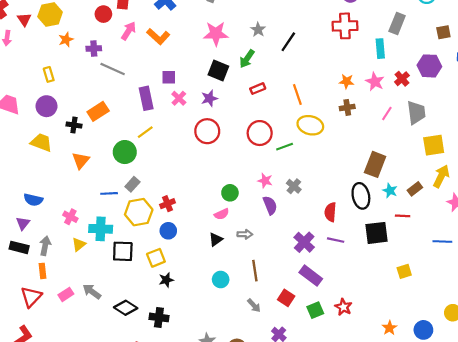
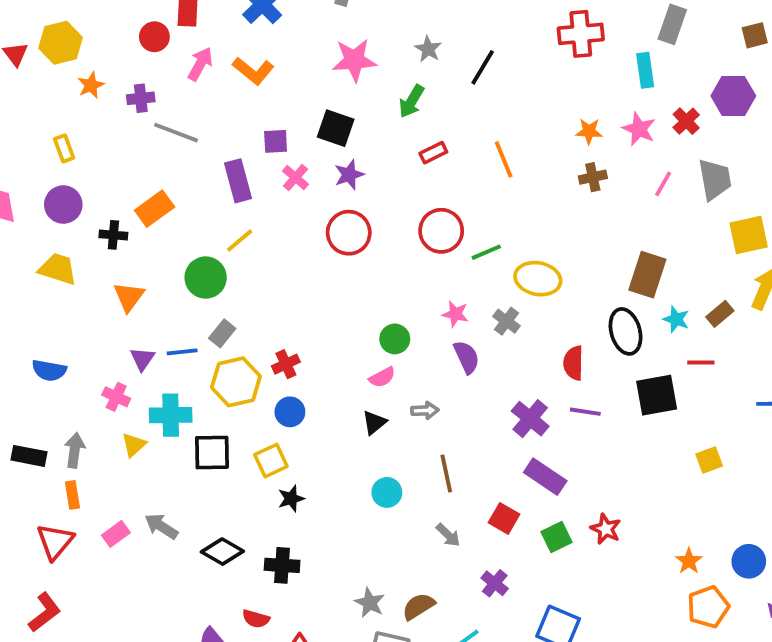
black square: (218, 71) -> (336, 128), moved
yellow ellipse: (310, 125) -> (538, 279), moved
purple triangle: (23, 223) -> (142, 359), moved

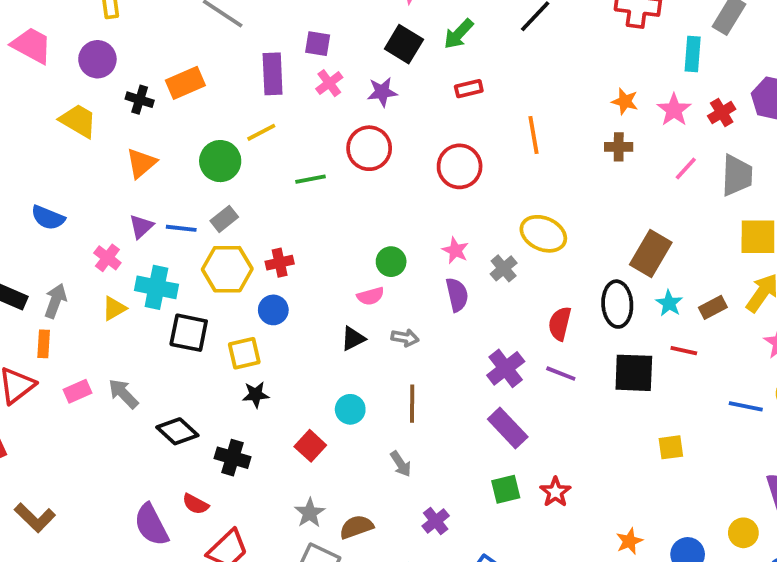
black square: (336, 128) -> (404, 44), moved
orange line: (504, 159) -> (533, 135), moved
green line: (486, 252) -> (311, 179), moved
red square: (504, 518) -> (310, 446), moved

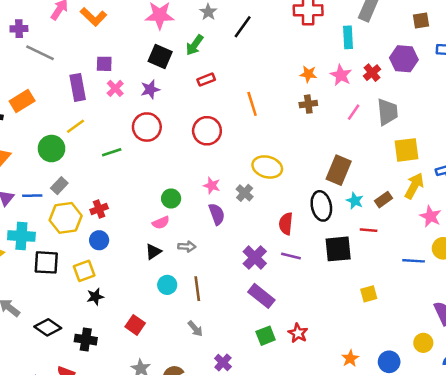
cyan circle: (350, 409) -> (167, 285), moved

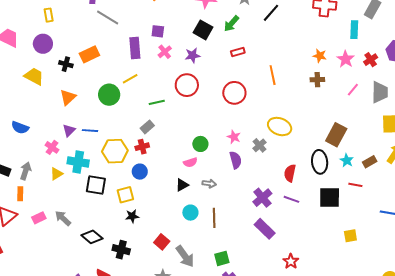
gray rectangle: (59, 186) -> (147, 127), moved
gray arrow: (195, 329) -> (185, 256), moved, size x1.6
green square: (266, 336) -> (222, 258), moved

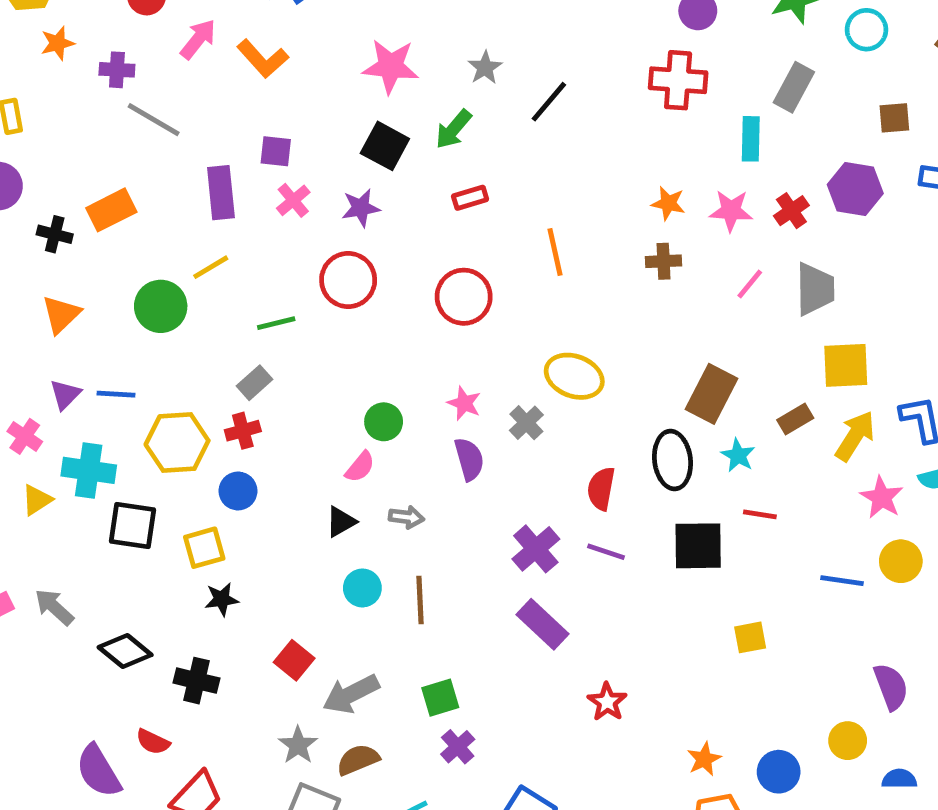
pink star: (346, 59) -> (731, 211), turned -30
pink semicircle: (190, 162) -> (360, 467), turned -32
brown rectangle: (370, 162) -> (795, 419), moved
gray arrow: (185, 256) -> (351, 694), turned 100

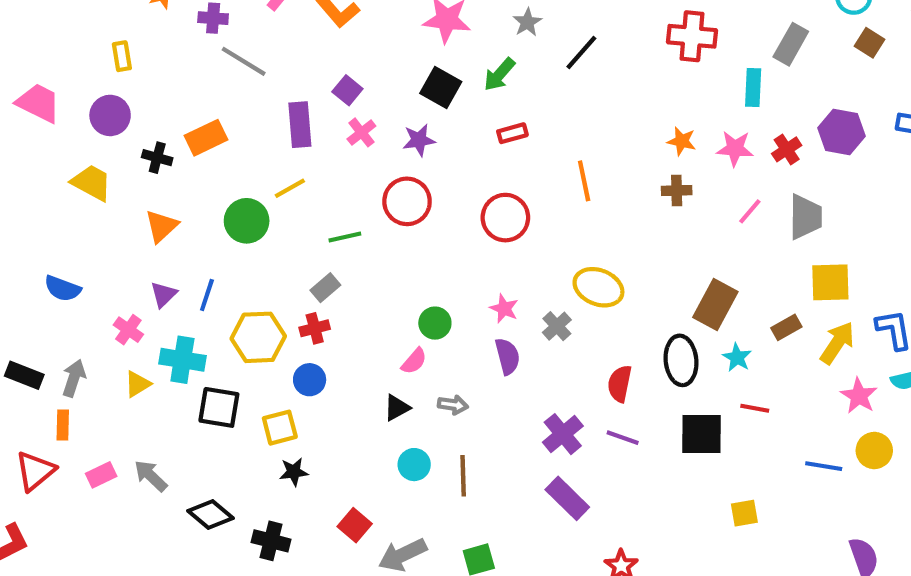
brown square: (894, 118) -> (870, 43), moved, turned 36
purple square: (276, 151) -> (347, 90), turned 32
blue line: (116, 394) -> (207, 295), turned -76

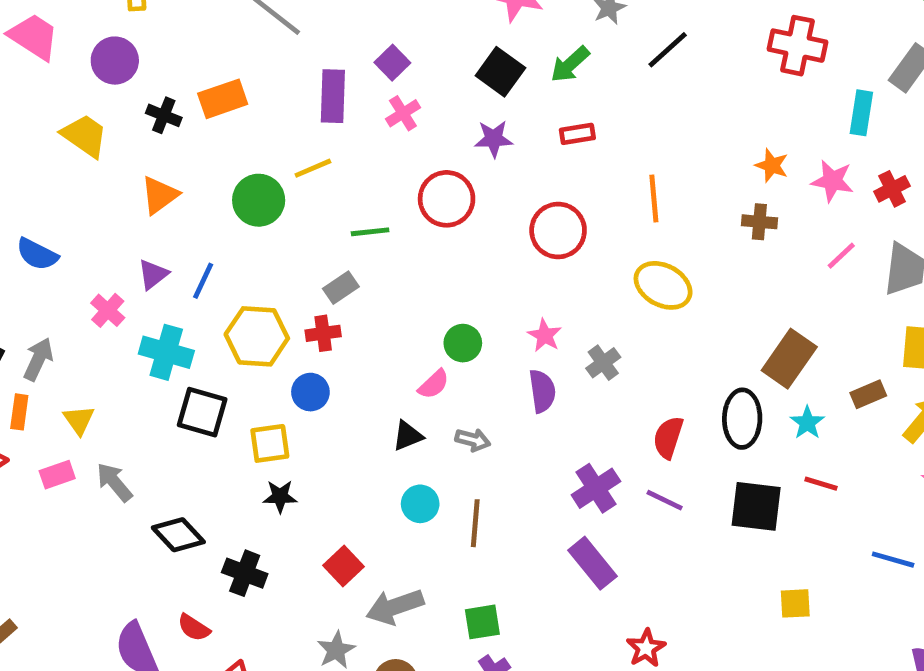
purple star: (419, 140) -> (494, 139), moved
yellow ellipse: (598, 287) -> (663, 285), moved
yellow triangle: (138, 384) -> (79, 420), moved, turned -40

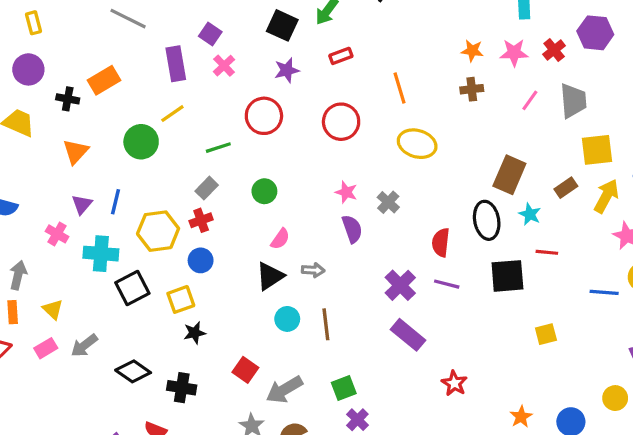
green circle: (463, 343) -> (264, 191), moved
black square: (202, 412) -> (132, 288), turned -32
black triangle: (408, 436) -> (270, 276), size x1.4
gray arrow: (114, 482) -> (84, 345), turned -76

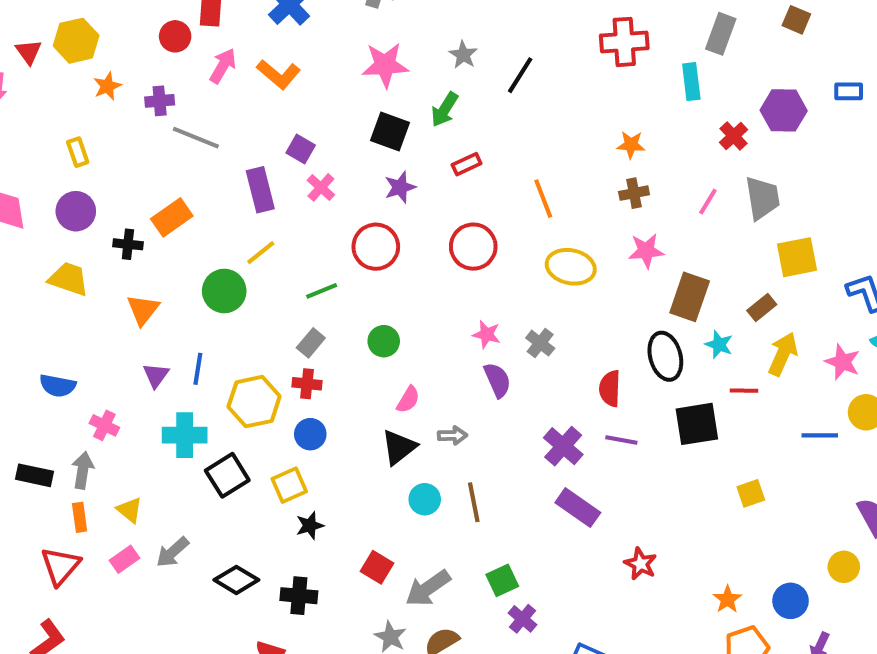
pink star: (514, 53) -> (646, 251), moved
yellow arrow: (606, 196) -> (783, 354), moved
red cross: (201, 220) -> (307, 384), turned 30
pink cross: (57, 234) -> (104, 425), moved

